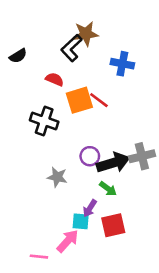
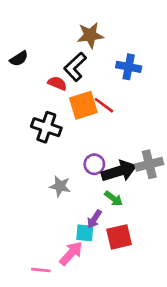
black L-shape: (72, 48) -> (75, 67), moved

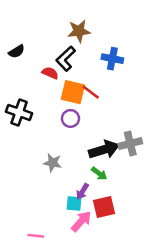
orange square: (83, 105) -> (73, 92), turned 30
black cross: (46, 127) -> (19, 112), moved
purple circle: (94, 164) -> (70, 118), moved
pink arrow: (71, 253) -> (81, 221), moved

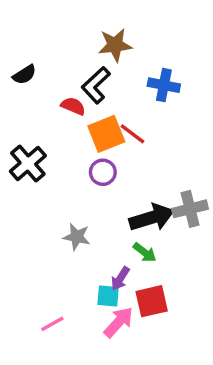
orange square: (73, 92) -> (106, 134), turned -35
black cross: (19, 112) -> (28, 164), turned 30
pink line: (36, 236) -> (52, 324), moved, turned -35

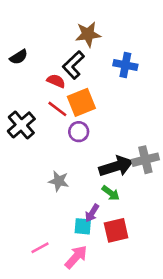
red line: (132, 134) -> (57, 109), moved
pink arrow: (119, 322) -> (76, 257), moved

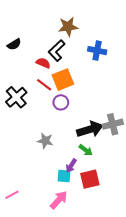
pink line: (40, 248) -> (12, 195), moved

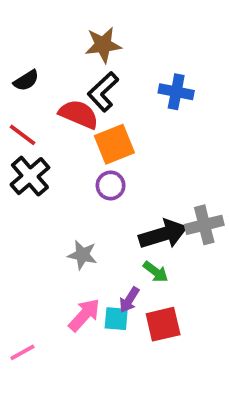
brown star: (68, 27) -> (103, 45), moved
red semicircle: (43, 63) -> (79, 114), size x1.5
red line: (44, 85) -> (22, 135), moved
pink arrow: (59, 200) -> (84, 315), moved

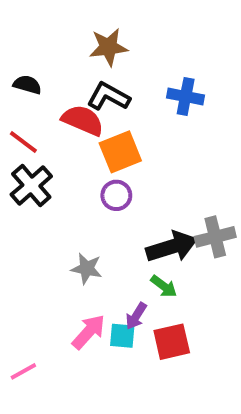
black semicircle: (26, 80) -> (27, 85), turned -132
black L-shape: (103, 92) -> (108, 96), turned 72

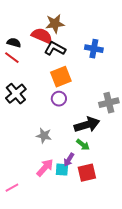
red semicircle: (83, 120) -> (42, 36), moved
red line: (23, 142) -> (12, 58), moved
gray cross: (215, 237) -> (109, 103), moved

